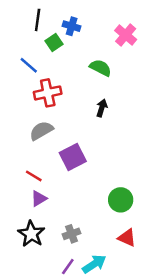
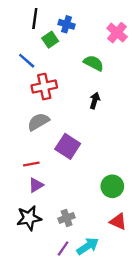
purple square: (73, 157) -> (68, 146), turned -30
red line: (34, 176) -> (31, 164), turned -42
black star: (31, 234) -> (29, 218), turned 30

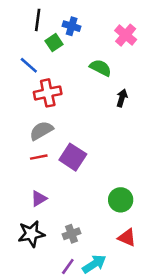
black arrow: (95, 101) -> (122, 98), moved
red line: (31, 164) -> (39, 157), moved

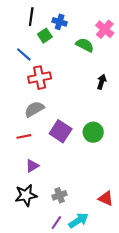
green semicircle: (100, 68) -> (85, 45), moved
red line: (39, 157) -> (24, 136), moved
green circle: (121, 200) -> (93, 132), moved

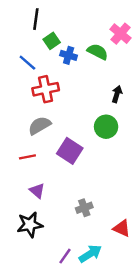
blue cross: (60, 22) -> (69, 55), moved
green circle: (93, 132) -> (106, 127), moved
purple triangle: (32, 166) -> (37, 191), turned -48
gray cross: (60, 195) -> (84, 208), moved

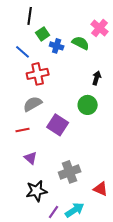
gray cross: (84, 208) -> (70, 172), size x1.5
black star: (30, 225) -> (37, 191), moved

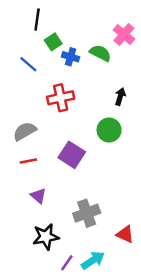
red cross: (38, 74) -> (61, 98), moved
gray semicircle: (33, 104) -> (25, 131), moved

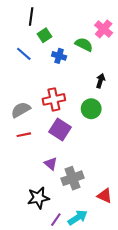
blue cross: (71, 57) -> (59, 56), moved
red cross: (61, 98) -> (54, 99), moved
purple triangle: (38, 196) -> (51, 164), moved

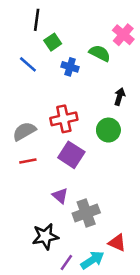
red triangle: (105, 196) -> (117, 243), moved

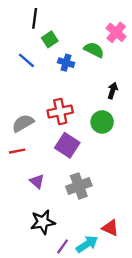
red line: (28, 161) -> (17, 151), moved
purple triangle: (60, 196) -> (37, 181), moved
gray cross: (86, 213) -> (79, 186), moved

